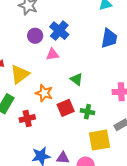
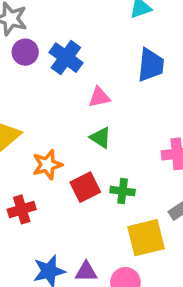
purple circle: (35, 36) -> (25, 52), moved
pink triangle: (52, 54) -> (99, 97), moved
orange star: (44, 93) -> (47, 165), turned -30

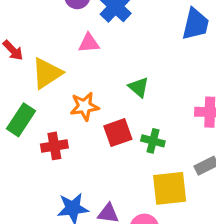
pink triangle: (99, 97) -> (89, 43), moved

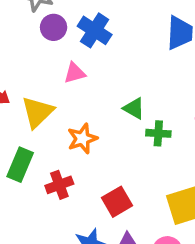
red square: (118, 133) -> (117, 202), moved
green cross: (153, 141) -> (158, 133), moved

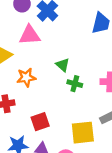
pink triangle: (75, 73) -> (30, 35), size x1.5

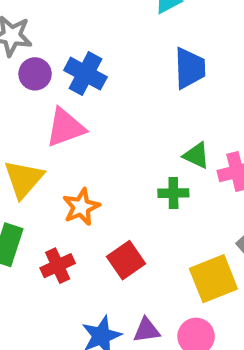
green triangle: (63, 65) -> (196, 155), moved
red square: (40, 122) -> (126, 260), moved

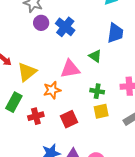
pink triangle: (65, 128) -> (70, 69), moved
green triangle: (196, 155) -> (95, 56), moved
yellow square: (213, 279) -> (101, 111), moved, size x0.7

